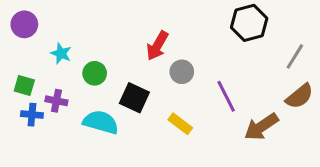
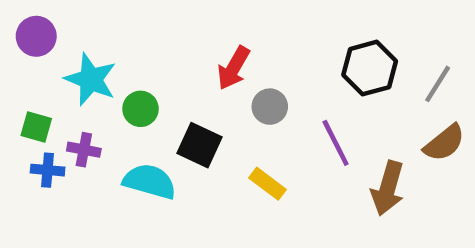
black hexagon: (249, 23) -> (370, 68), moved
cyan star: (61, 53) -> (91, 79), size x1.6
brown arrow: (261, 127) -> (388, 188), turned -40

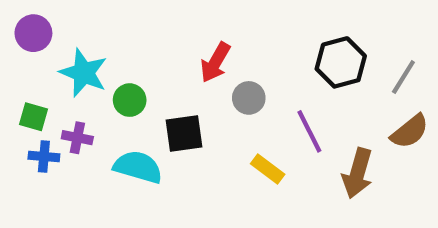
black square: (199, 145) -> (184, 133), turned -33
yellow rectangle: (268, 184) -> (268, 169), moved

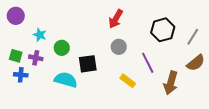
red arrow: (215, 62) -> (116, 19), moved
cyan star: (84, 73) -> (40, 35), size x0.6
purple cross: (77, 138) -> (36, 58), moved

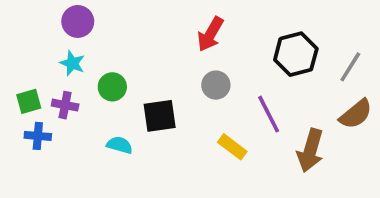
purple circle: (16, 16) -> (78, 21), moved
green square: (16, 56) -> (29, 101), turned -32
cyan semicircle: (66, 80) -> (120, 145), size x0.6

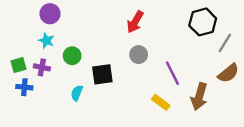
black hexagon: (296, 54) -> (203, 22), moved
cyan semicircle: (120, 145) -> (77, 93), turned -84
yellow rectangle: (232, 147) -> (161, 102), moved

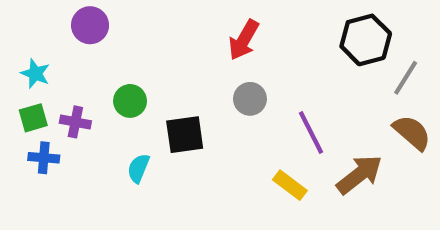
cyan star: (46, 41) -> (35, 74), moved
brown semicircle: (228, 73) -> (412, 133), turned -100
brown arrow: (199, 97) -> (359, 175), turned -144

